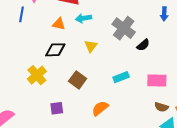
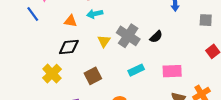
blue line: (21, 14) -> (33, 14), turned -42
gray cross: (124, 28) -> (128, 36), moved
brown square: (78, 80) -> (93, 76), turned 30

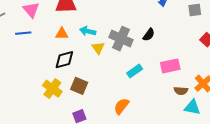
blue line: (33, 14) -> (23, 33), turned -49
cyan arrow: (95, 14) -> (88, 31), moved, turned 35
brown square: (93, 76) -> (79, 86), moved, turned -30

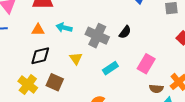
yellow triangle: (98, 48) -> (76, 58), moved
pink rectangle: (170, 66) -> (146, 64), turned -48

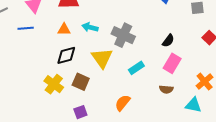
black semicircle: (125, 32) -> (168, 41), moved
yellow triangle: (76, 58) -> (102, 58), size x1.6
brown semicircle: (156, 89) -> (166, 89), moved

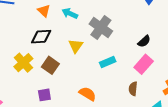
orange triangle: (64, 29) -> (44, 11), turned 32
yellow triangle: (102, 58) -> (76, 46), size x0.7
brown semicircle: (166, 89) -> (133, 89), turned 80
orange semicircle: (123, 103) -> (88, 94), turned 72

